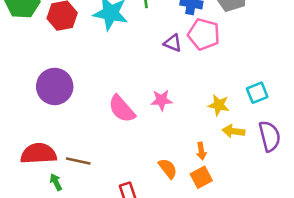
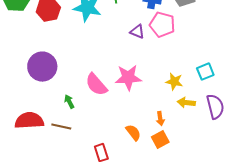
pink star: (162, 100) -> (128, 78), size x1.5
green arrow: (56, 182) -> (69, 102), moved

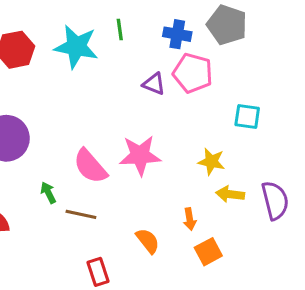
cyan square: (205, 72) -> (247, 117), moved, turned 30
brown line: (61, 127) -> (81, 214), moved
orange square: (160, 140) -> (208, 252), moved

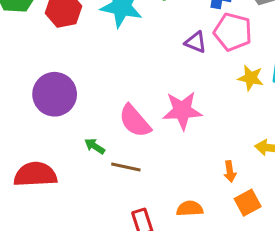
yellow star: (211, 162) -> (251, 78), moved
green arrow: (48, 193) -> (95, 146), turned -30
orange semicircle: (148, 241) -> (190, 209), moved, turned -55

